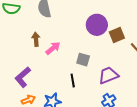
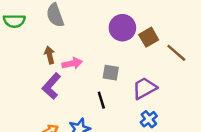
pink arrow: (53, 48) -> (72, 63), turned 35
purple L-shape: (23, 77) -> (51, 86), moved

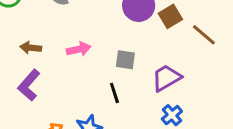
brown arrow: (50, 55) -> (31, 48), moved, turned -70
purple L-shape: (51, 86) -> (29, 85), moved

